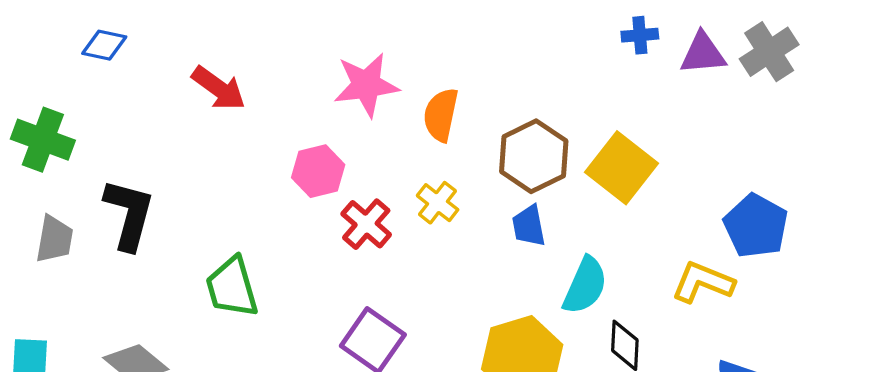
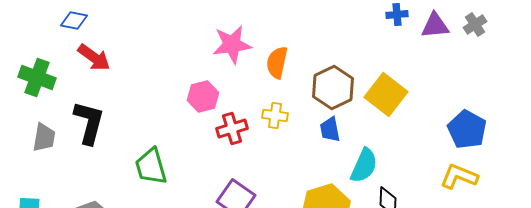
gray cross: (769, 52) -> (475, 24), size x0.7
red arrow: (219, 88) -> (94, 58), moved
yellow cross: (438, 203) -> (275, 116), turned -30
red cross: (366, 224) -> (232, 128), turned 32
yellow L-shape: (703, 282) -> (459, 176), moved

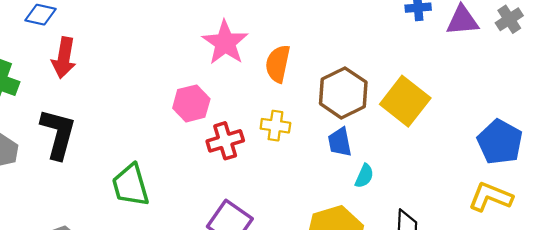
pink star: (232, 44) -> (225, 43), turned -30
red arrow: (94, 58) -> (64, 58), turned 64
cyan semicircle: (364, 166) -> (364, 176), moved, size x0.6

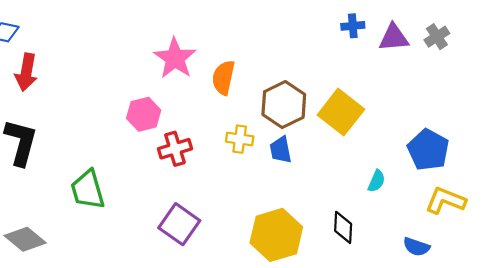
yellow cross: (275, 126) -> (240, 139), moved
cyan semicircle: (364, 176) -> (377, 181), moved
yellow L-shape: (491, 197) -> (445, 200), moved

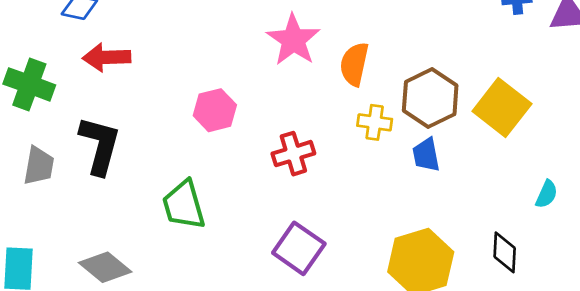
red arrow: (26, 72) -> (107, 57), turned 78
pink hexagon: (144, 114) -> (215, 110), moved
yellow cross: (240, 139) -> (375, 122), moved

